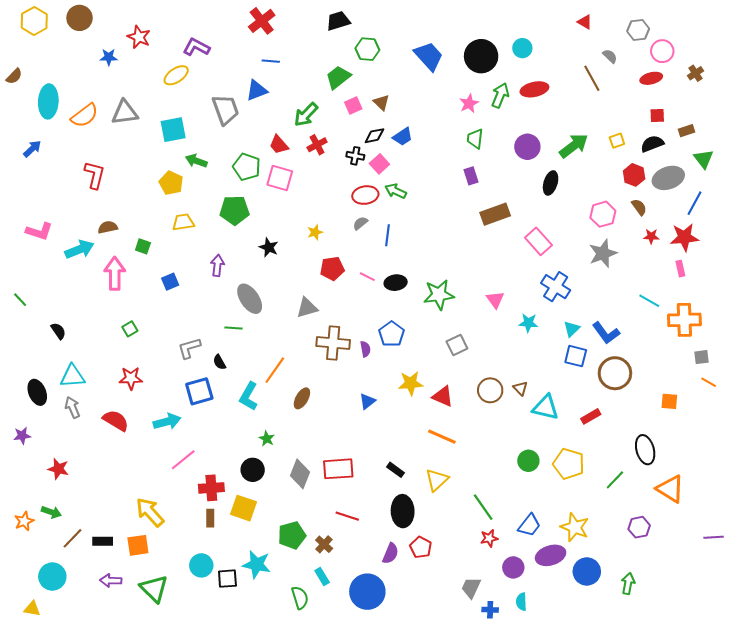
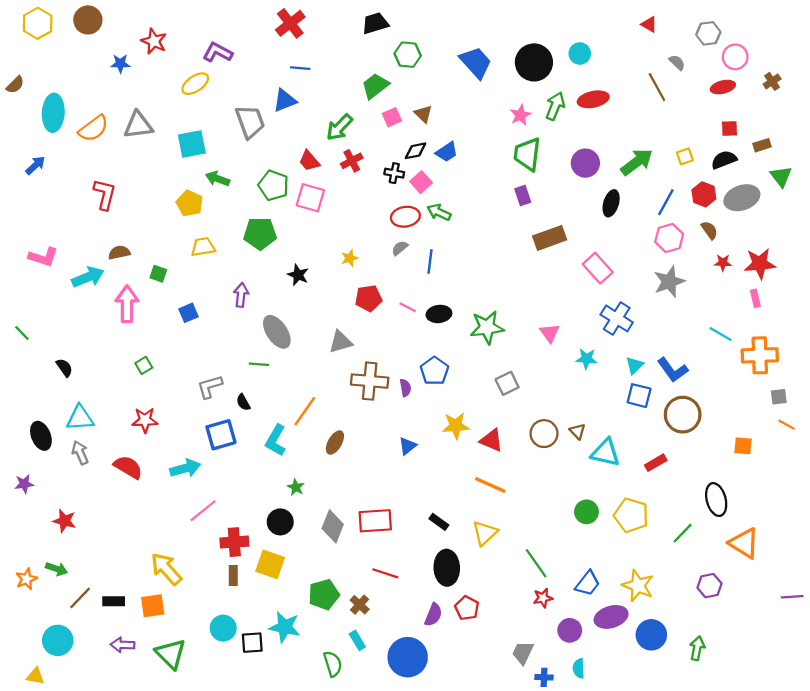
green trapezoid: (475, 139) -> (527, 154), size x1.5
blue line: (694, 203) -> (666, 202), moved

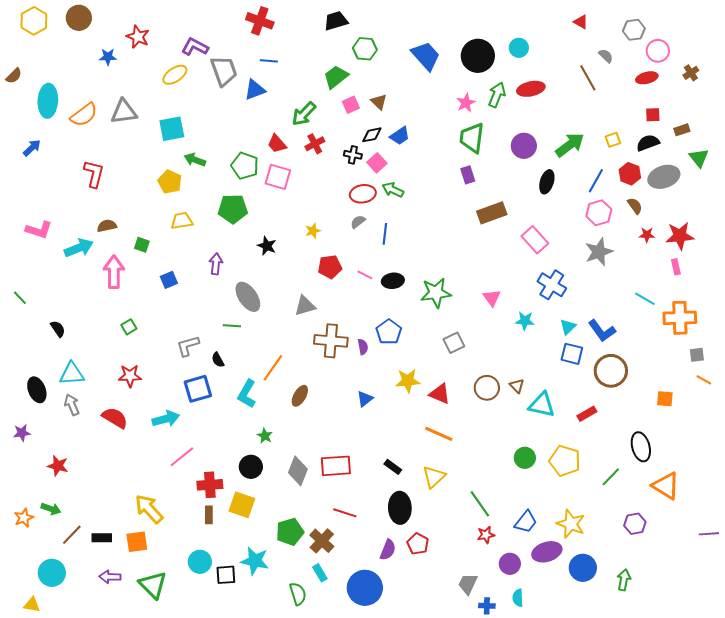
red cross: (290, 23) -> (260, 21), turned -32
gray trapezoid: (250, 122) -> (224, 71), moved
brown cross: (360, 605) -> (322, 541), size x1.4

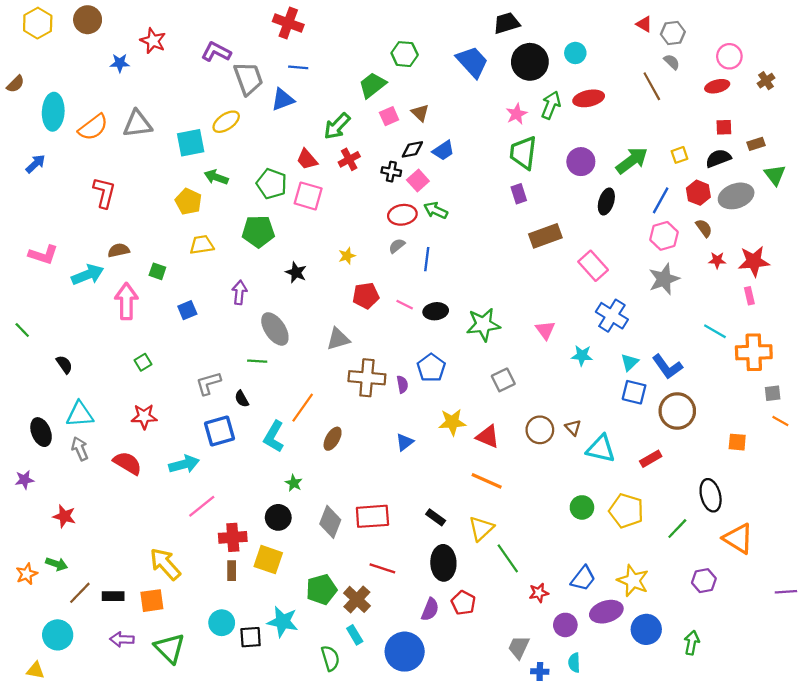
black trapezoid: (336, 21) -> (507, 23), moved
gray hexagon: (634, 30) -> (673, 33), moved
yellow ellipse: (175, 75) -> (226, 122), moved
green line: (480, 504) -> (508, 558), moved

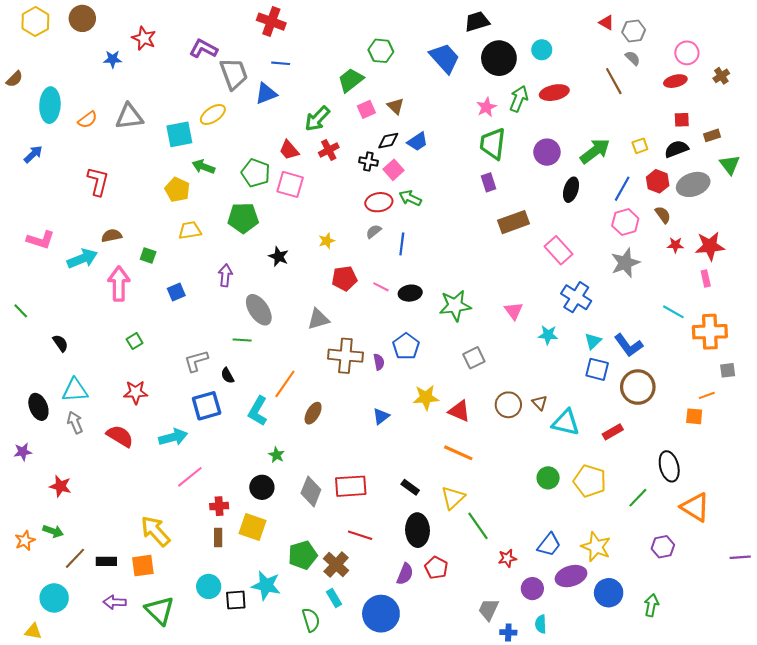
orange semicircle: (93, 127) -> (88, 120), size x0.7
orange line: (780, 421) -> (707, 395), moved, turned -49
red cross: (233, 537) -> (219, 506), size x0.7

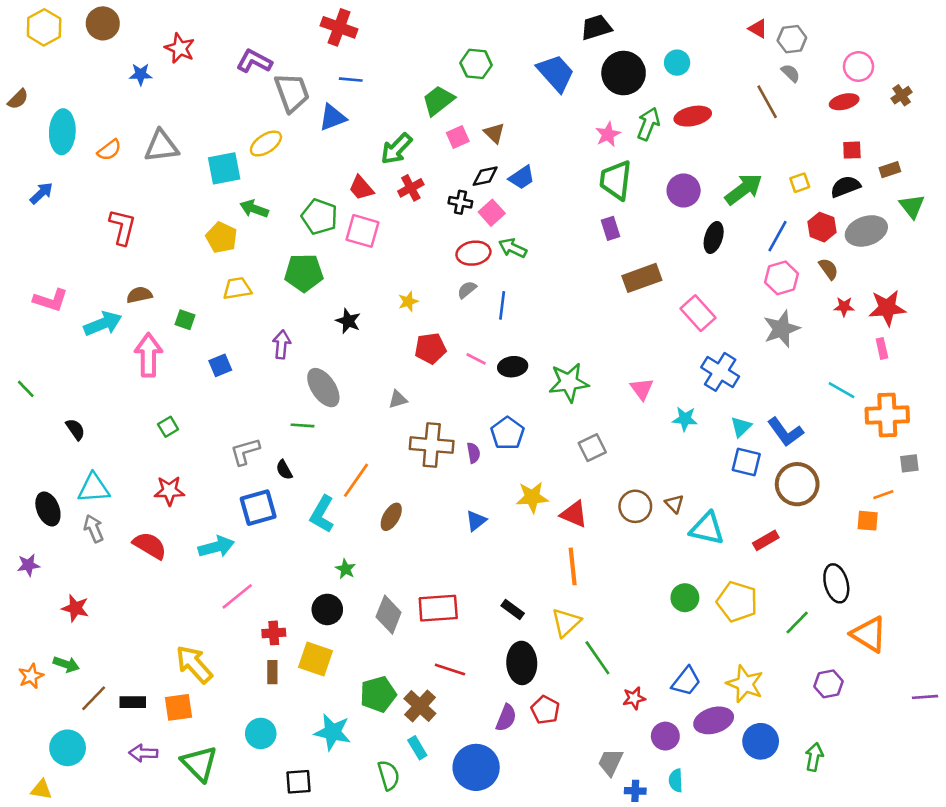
gray triangle: (318, 319) -> (398, 399), size x0.7
orange line: (458, 453) -> (573, 566), turned 60
black square: (236, 600) -> (299, 782), moved

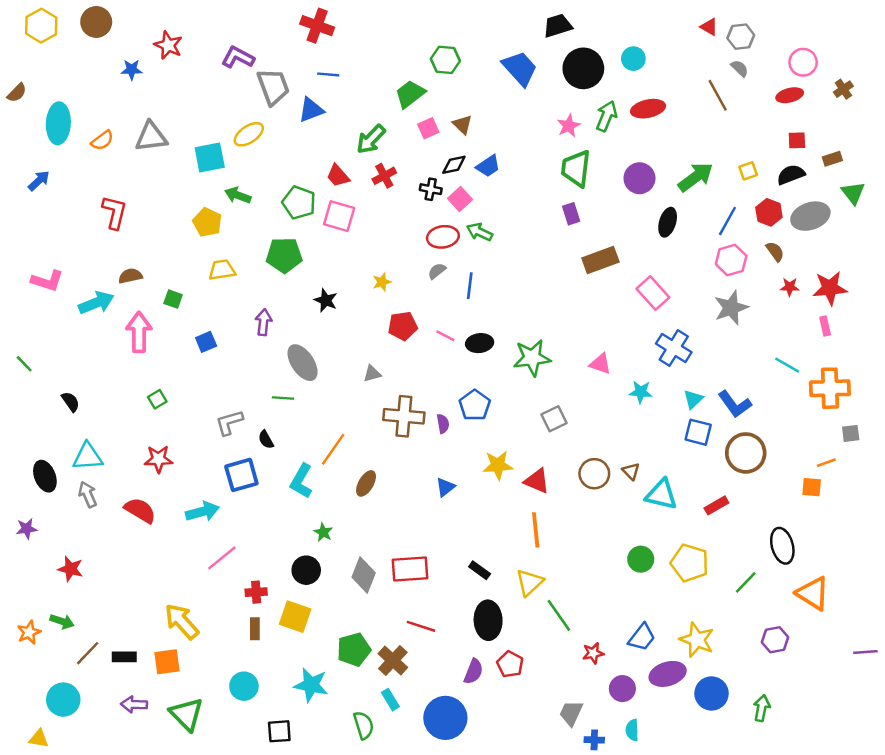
pink triangle: (642, 389) -> (600, 364), turned -35

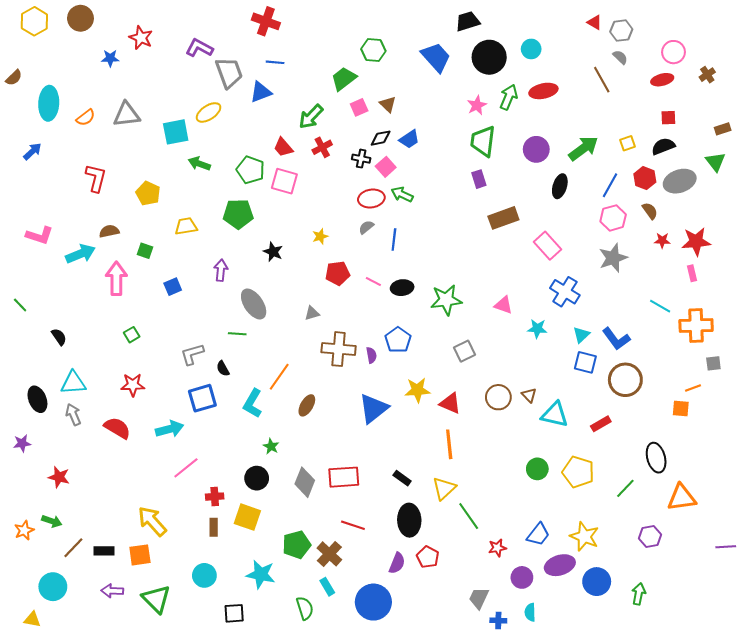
brown rectangle: (832, 159) -> (723, 129), moved
yellow pentagon: (207, 222) -> (148, 193), moved
blue triangle: (445, 487) -> (373, 408), size x1.8
orange triangle: (813, 593) -> (682, 498), turned -40

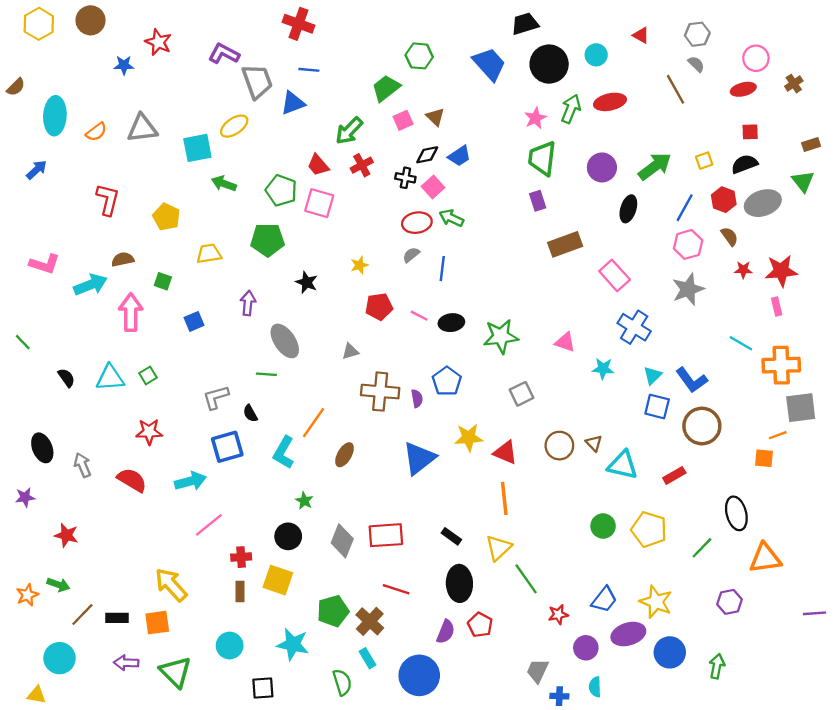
red triangle: (595, 22) -> (641, 35), moved
gray square: (713, 363) -> (801, 408), size x1.8
cyan triangle: (73, 383) -> (110, 378), moved

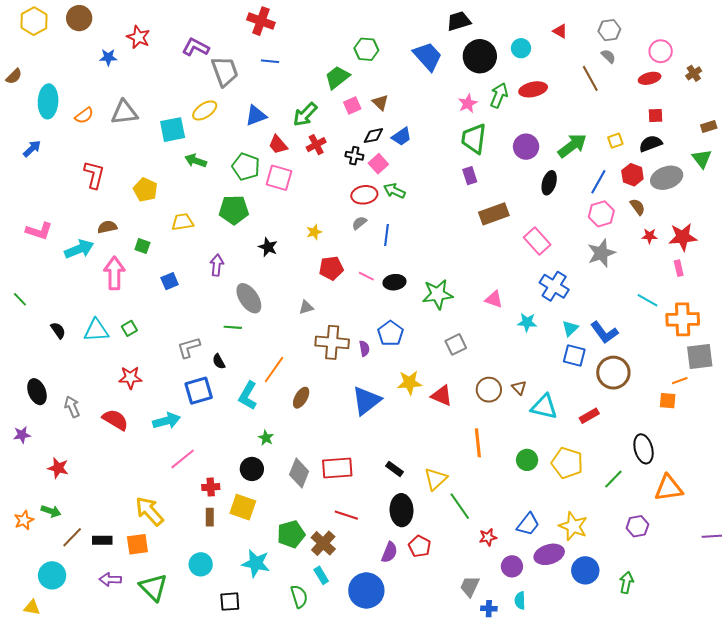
blue triangle: (293, 103) -> (256, 115), moved
orange line: (504, 498) -> (478, 443), moved

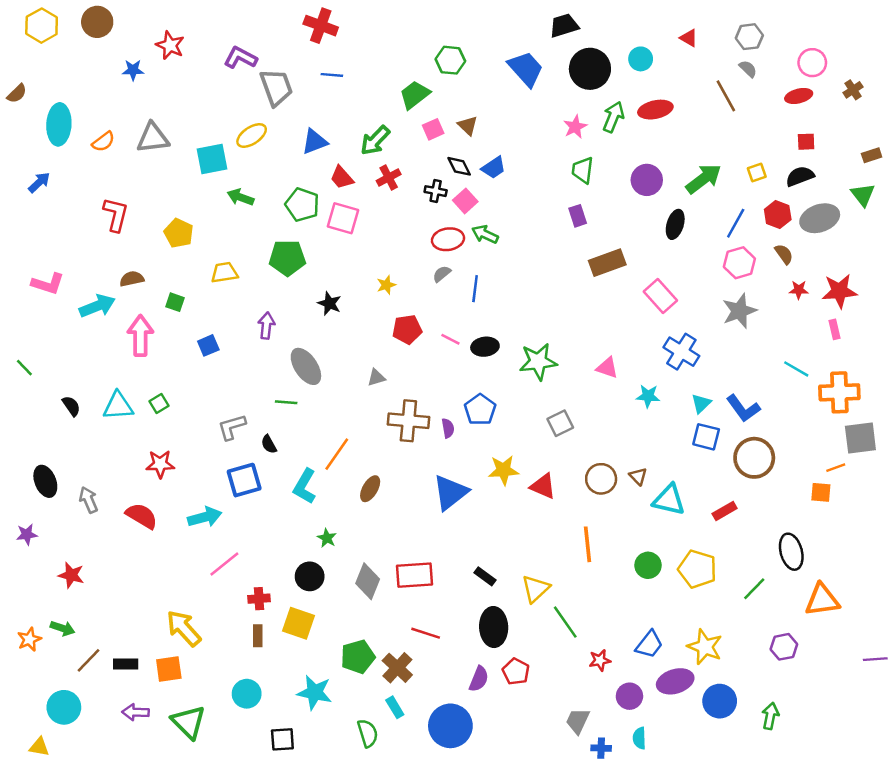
black diamond: (373, 136) -> (459, 166), turned 75
green trapezoid: (474, 139) -> (583, 170), size x0.7

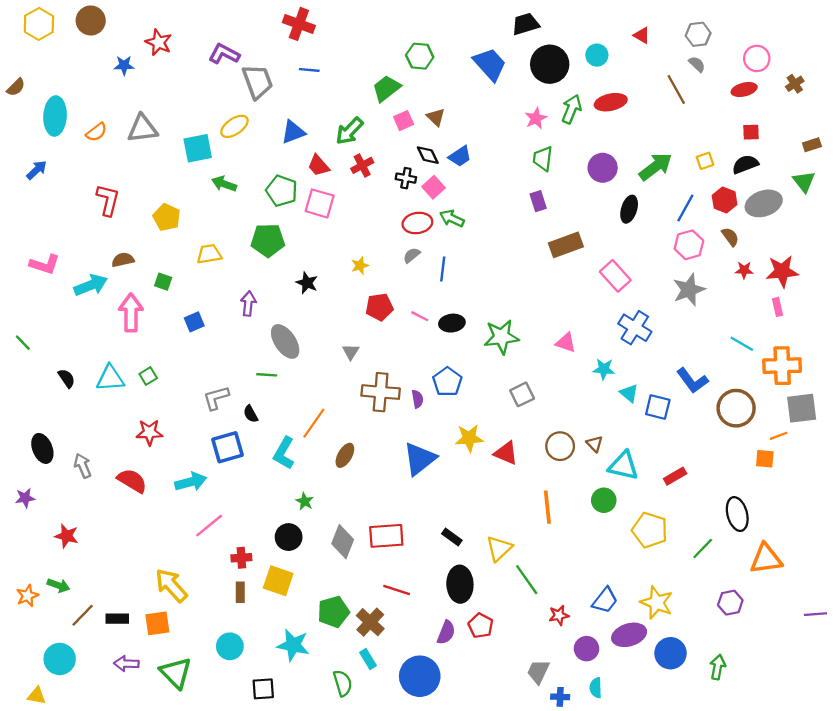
gray triangle: (376, 378) -> (351, 352), turned -42
cyan triangle: (701, 403) -> (629, 393), moved, turned -36
brown circle: (754, 458) -> (736, 408), moved
green circle: (648, 565) -> (604, 500), moved

